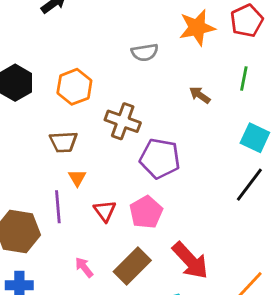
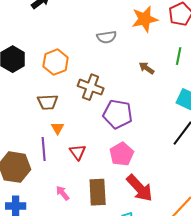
pink pentagon: (146, 212) -> (122, 154), moved
brown rectangle: (132, 266) -> (98, 192), turned -48

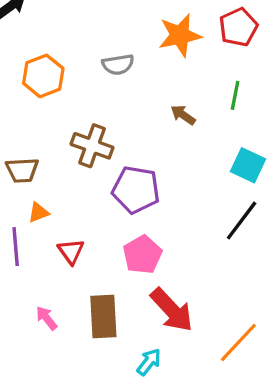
orange hexagon: (56, 62) -> (43, 76), moved
orange triangle: (58, 128) -> (38, 212), turned 40

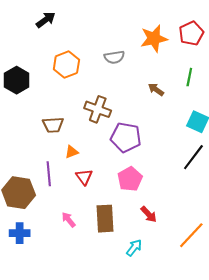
orange triangle: (38, 212) -> (72, 152), moved
red arrow: (172, 310) -> (149, 214), size x0.6

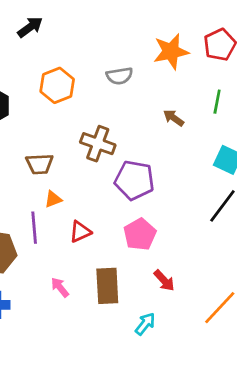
orange triangle: (72, 152) -> (53, 199), moved
red triangle: (84, 177) -> (80, 232), turned 42

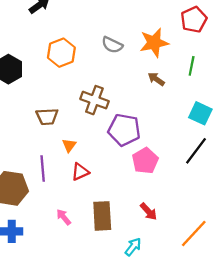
orange star: (171, 51) -> (154, 43), moved
gray semicircle: (119, 76) -> (112, 45), turned 35
orange triangle: (53, 199) -> (69, 145), moved, turned -32
pink pentagon: (140, 234) -> (145, 161), moved

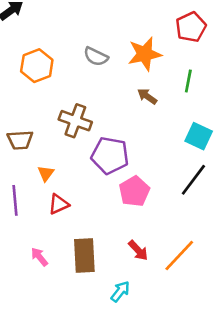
orange line: (194, 234) -> (179, 256), moved

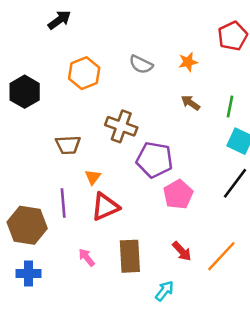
orange star: (145, 54) -> (188, 62), size x0.6
green line: (188, 81) -> (230, 107), moved
red triangle: (59, 204) -> (105, 207), size x1.4

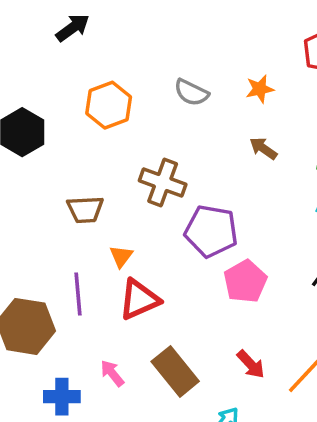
brown rectangle: (130, 256) -> (175, 371), turned -36
blue cross: (28, 274) -> (62, 397), moved

